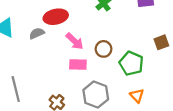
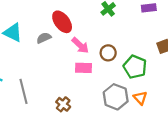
red ellipse: (56, 17) -> (62, 22), turned 65
gray hexagon: (96, 95) -> (116, 97), moved

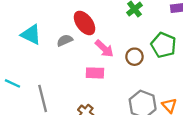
green pentagon: (135, 67) -> (164, 45), moved
pink rectangle: (83, 68) -> (95, 73), moved

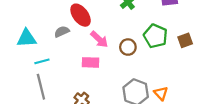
cyan triangle: (31, 35) -> (27, 38), moved, turned -30
cyan line: (12, 83) -> (42, 61), moved, turned -40

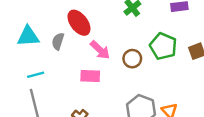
gray semicircle: (62, 32) -> (58, 41), turned -48
cyan triangle: (27, 38) -> (28, 36), moved

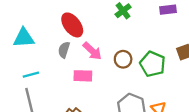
gray semicircle: (58, 41) -> (64, 50), moved
green pentagon: (163, 46) -> (153, 64), moved

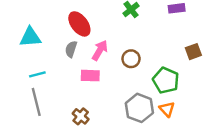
pink arrow: (92, 51) -> (100, 50), turned -102
green pentagon: (153, 64) -> (166, 80), moved

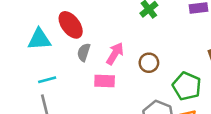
red ellipse: (79, 24) -> (71, 25), moved

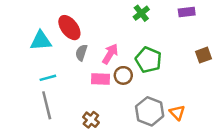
brown circle: (149, 63) -> (123, 75), moved
green pentagon: (187, 86) -> (148, 60), moved

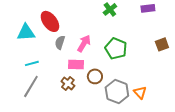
brown circle: (123, 75) -> (95, 76), moved
gray line: (47, 105) -> (31, 86), turned 45
brown cross: (91, 120) -> (68, 83), moved

